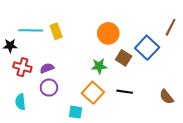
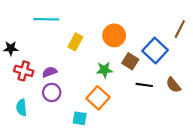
cyan line: (31, 30) -> (46, 19), moved
yellow rectangle: (56, 31) -> (75, 42), moved, turned 49
black line: (125, 92) -> (144, 85), moved
brown semicircle: (166, 97) -> (173, 85), moved

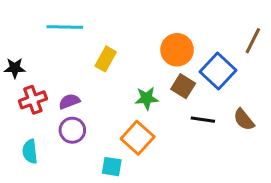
orange circle: (114, 35) -> (177, 50), moved
red cross: (24, 71) -> (33, 100), turned -36

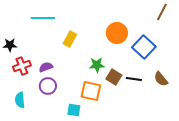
brown line: (253, 41) -> (162, 12), moved
brown square: (183, 86) -> (114, 77), moved
orange square: (138, 138) -> (91, 91), turned -30

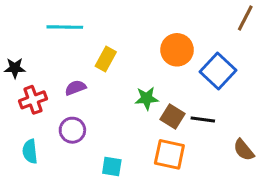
purple semicircle: (46, 67) -> (75, 88), moved
brown semicircle: (161, 79) -> (244, 150), moved
orange square: (91, 91) -> (169, 154), moved

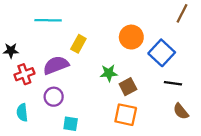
purple semicircle: (75, 88) -> (56, 65), size x1.6
brown square: (172, 117) -> (128, 87), turned 30
black line: (203, 120) -> (173, 83), moved
cyan square: (112, 167) -> (71, 124), moved

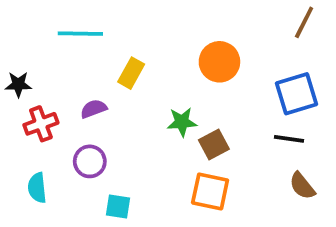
blue square: (162, 53) -> (297, 94), moved, turned 30
purple semicircle: (56, 65) -> (94, 109), size x0.6

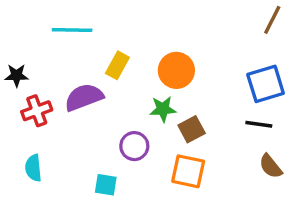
orange circle: (219, 62) -> (176, 70), moved
purple semicircle: (94, 109) -> (84, 97), size x1.6
purple circle: (90, 161) -> (134, 146), moved

